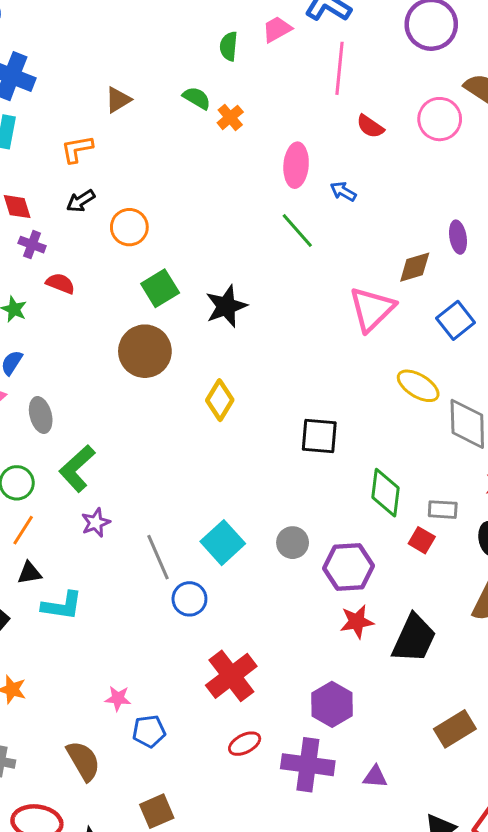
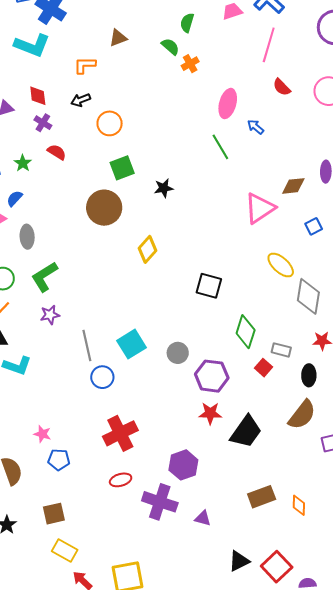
green semicircle: (229, 46) -> (187, 23), moved
black star: (226, 306) -> (164, 188), size x0.7
blue square: (456, 320) -> (314, 226), size x0.7

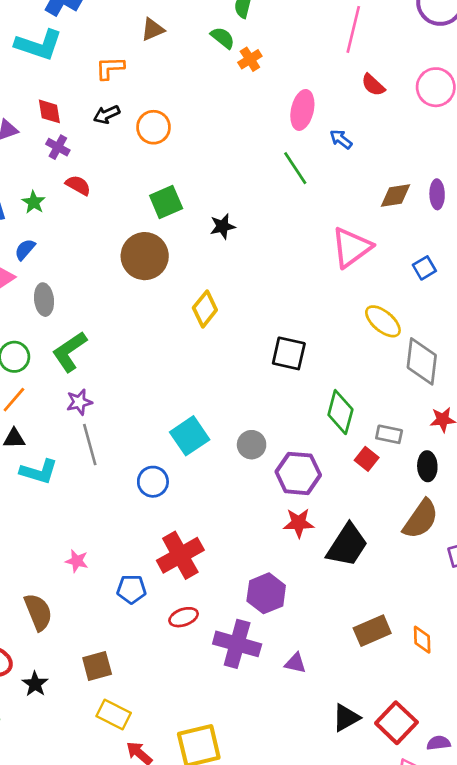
orange circle: (110, 123) -> (154, 127), moved
brown diamond: (293, 186) -> (396, 196), moved
gray line: (87, 346) -> (90, 445), moved
blue pentagon: (59, 460) -> (131, 589), moved

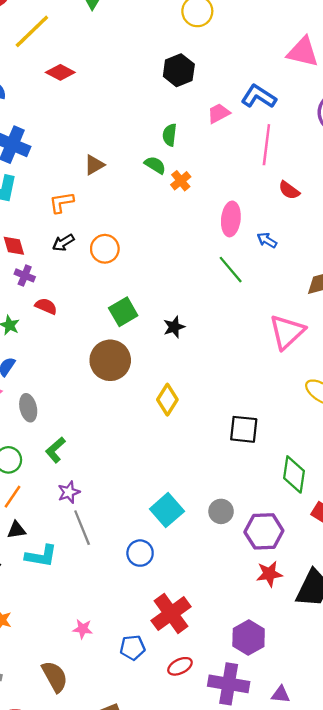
green L-shape: (70, 352) -> (55, 450), size x0.7

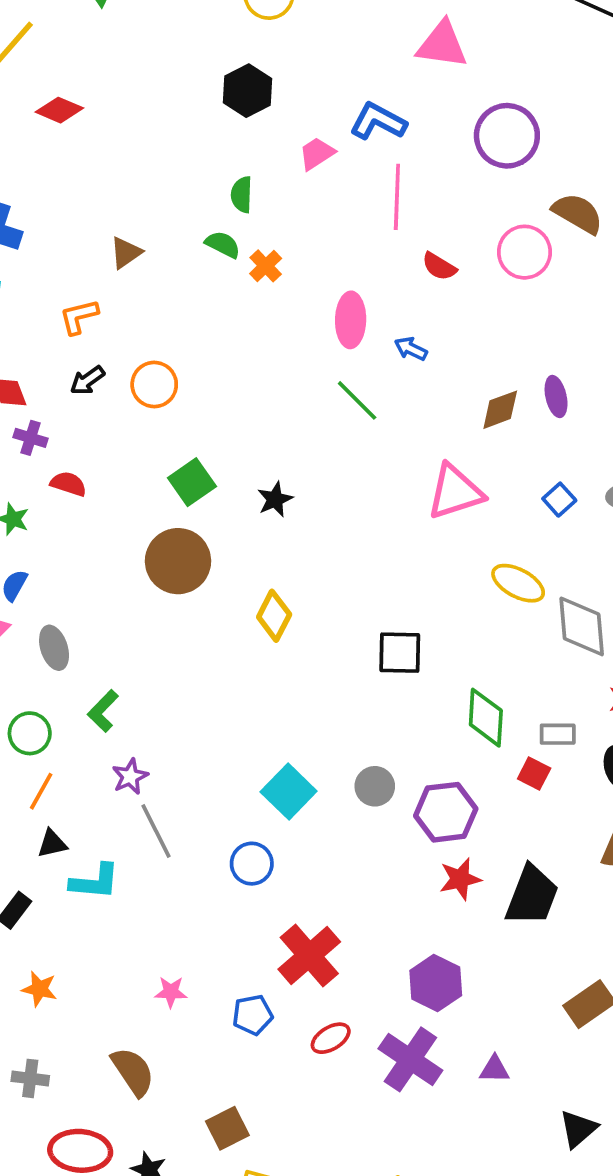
pink triangle: (287, 332) -> (455, 492), turned 30
purple cross: (229, 684) -> (410, 1059), turned 30

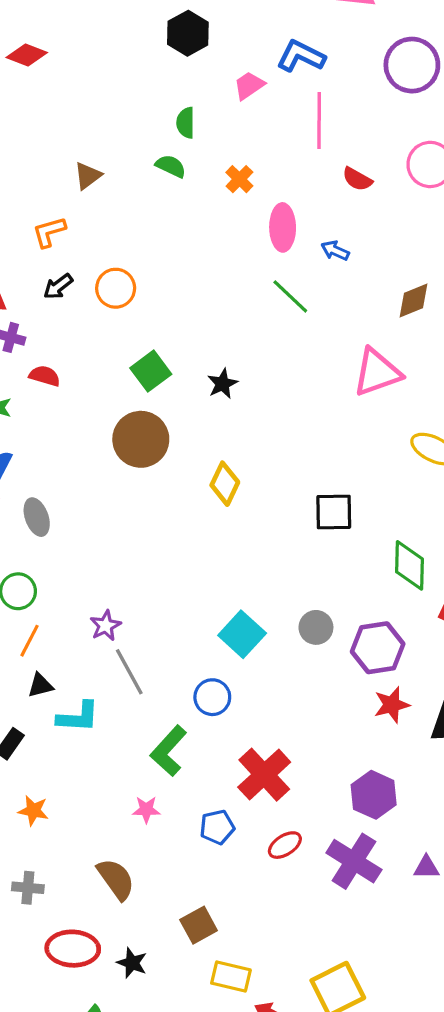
orange cross: (266, 266) -> (239, 179), moved
green L-shape: (103, 711) -> (169, 751), moved, size x1.4

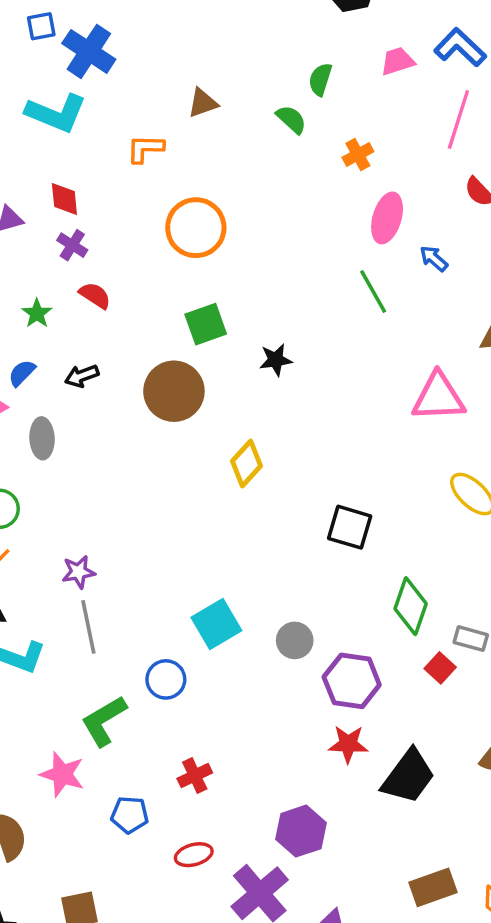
black arrow: (58, 286) -> (82, 376), moved
orange circle: (116, 288) -> (196, 228), size x1.4
red cross: (264, 775) -> (195, 776), size x0.6
pink star: (146, 810) -> (62, 774), size x1.5

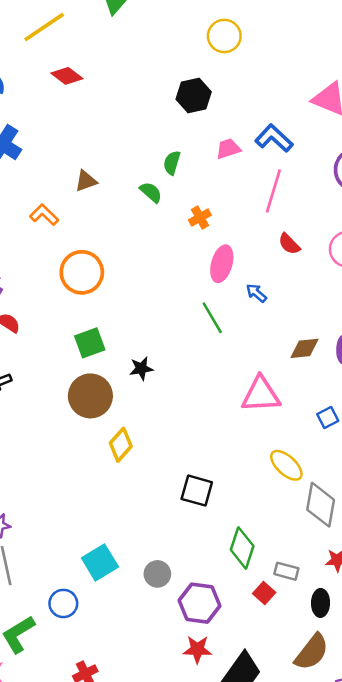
orange L-shape: (145, 149) -> (44, 215), turned 44
brown circle: (174, 391) -> (90, 396), moved

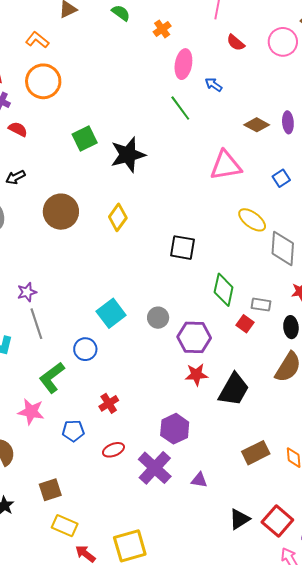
orange circle: (82, 272) -> (43, 81), moved
brown diamond: (304, 348) -> (257, 125), turned 40
black star: (141, 368) -> (128, 155), size x1.8
brown circle: (90, 396) -> (61, 212), moved

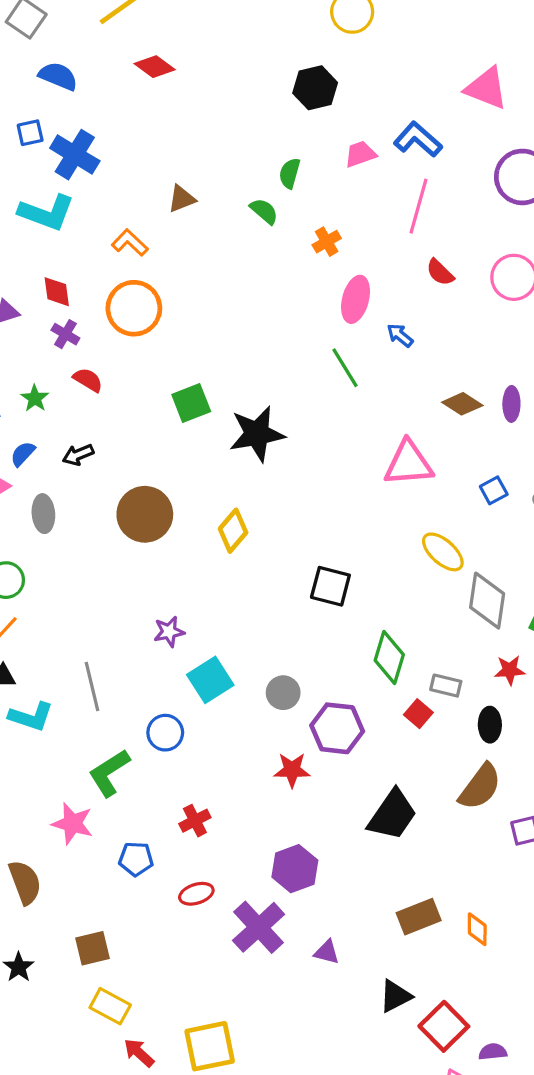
purple star: (27, 292) -> (169, 632), moved
red star: (196, 375) -> (292, 770), moved
black triangle: (239, 519) -> (395, 996), moved

